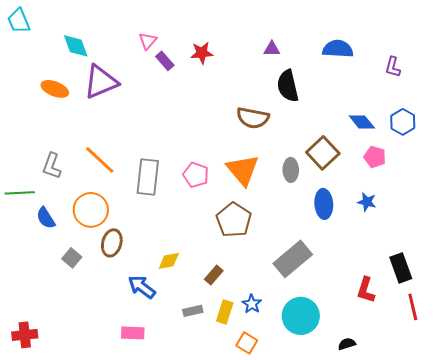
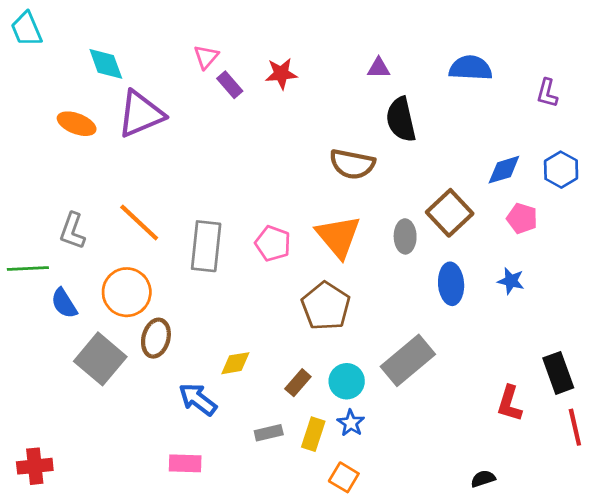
blue diamond: (362, 122) -> (504, 170), turned -68
gray square: (72, 258) -> (100, 359), size x1.8
cyan circle: (301, 316) -> (347, 381), moved, size x0.7

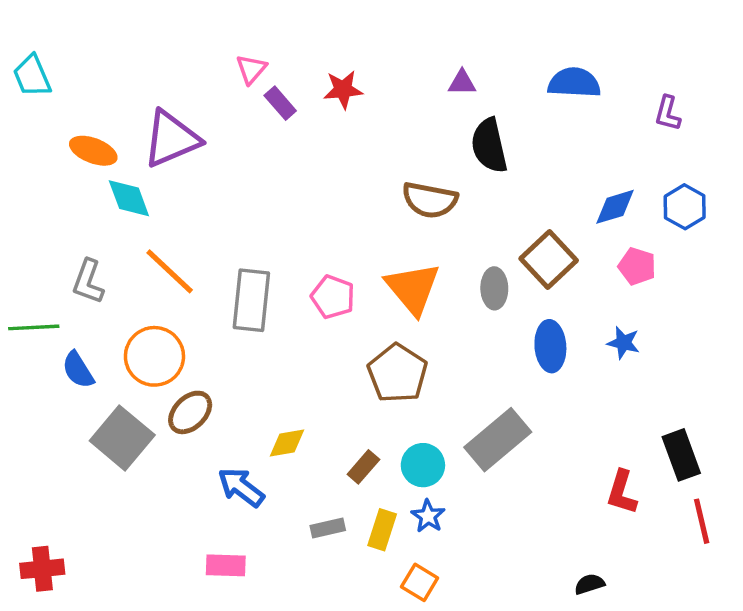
cyan trapezoid: (26, 29) -> (32, 76), moved
cyan diamond: (106, 64) -> (129, 198), moved
brown ellipse: (156, 338) -> (190, 412), turned 30

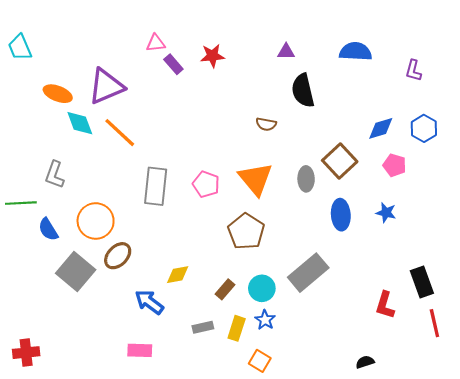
pink triangle: (251, 69) -> (156, 43), turned 42
brown semicircle: (430, 200) -> (266, 124), size x0.6
orange line: (170, 271) -> (120, 133), moved

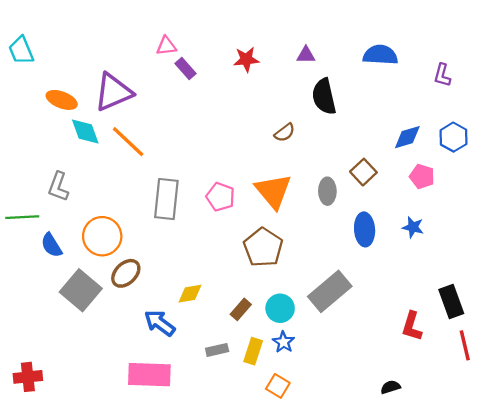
red star: (212, 56) -> (246, 59), moved
brown semicircle: (266, 124) -> (285, 133), turned -48
brown square: (340, 161) -> (363, 172), size x0.7
pink rectangle: (140, 350) -> (149, 375), size x1.6

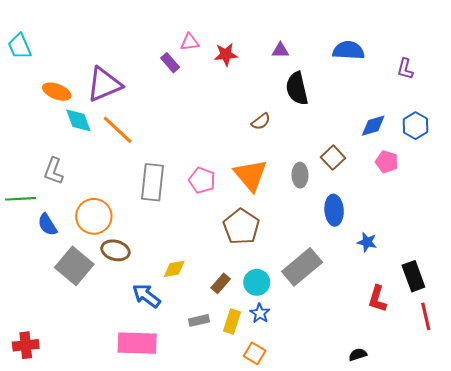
pink triangle: (166, 46) -> (190, 42), moved
blue star: (413, 227) -> (367, 242), moved
brown ellipse: (126, 273) -> (115, 250), turned 60

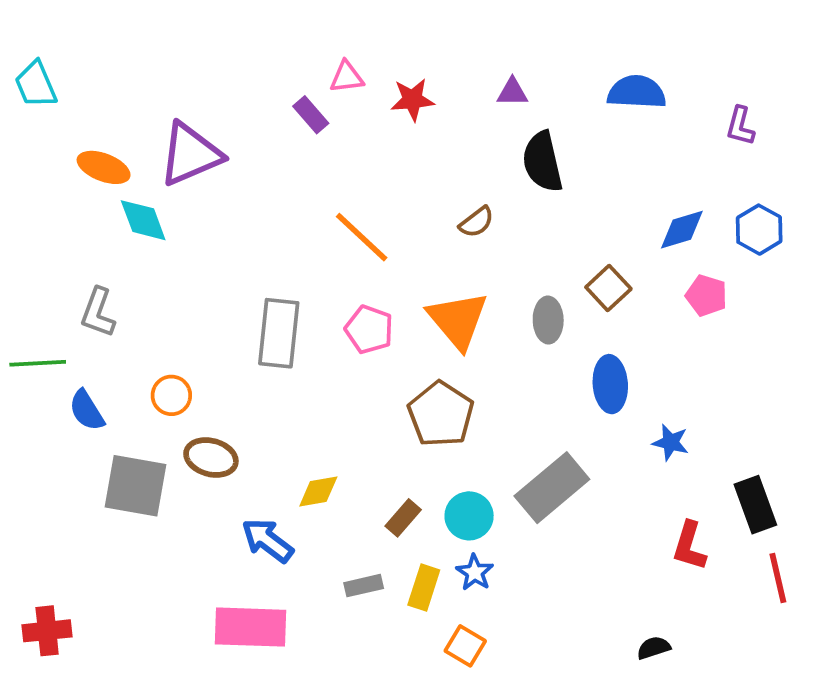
orange line: (118, 130) -> (362, 237), moved
orange circle: (94, 216) -> (171, 395), size x0.6
gray square: (74, 266) -> (136, 486), turned -30

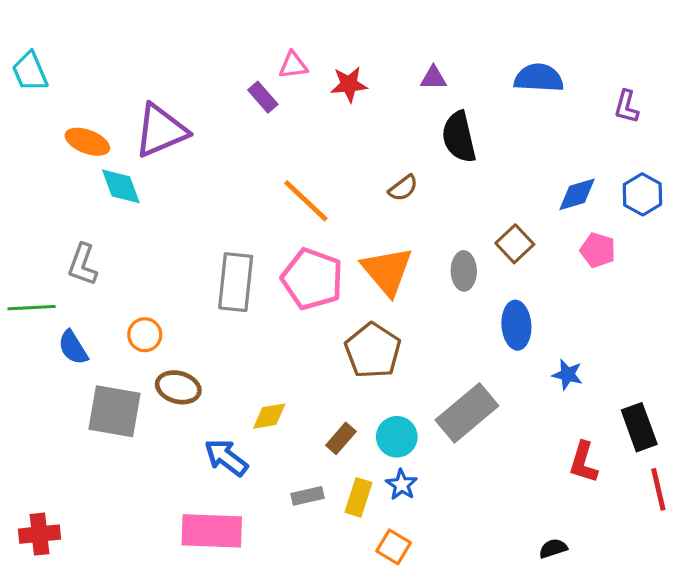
pink pentagon: (369, 329) -> (312, 279), size x1.5

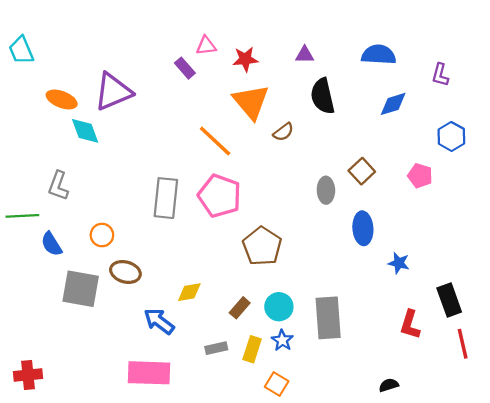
blue diamond: (577, 194) -> (393, 104), moved
orange triangle: (387, 271) -> (251, 102), moved
gray rectangle: (467, 413) -> (328, 318), moved, turned -54

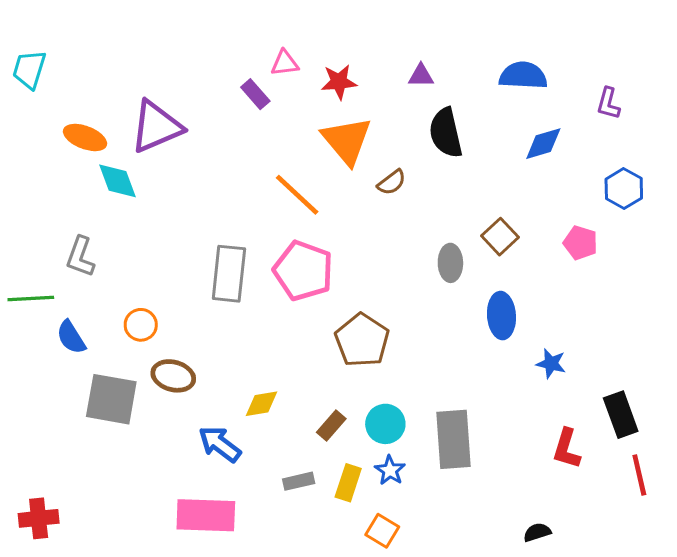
cyan trapezoid: (21, 50) -> (29, 69), turned 40

